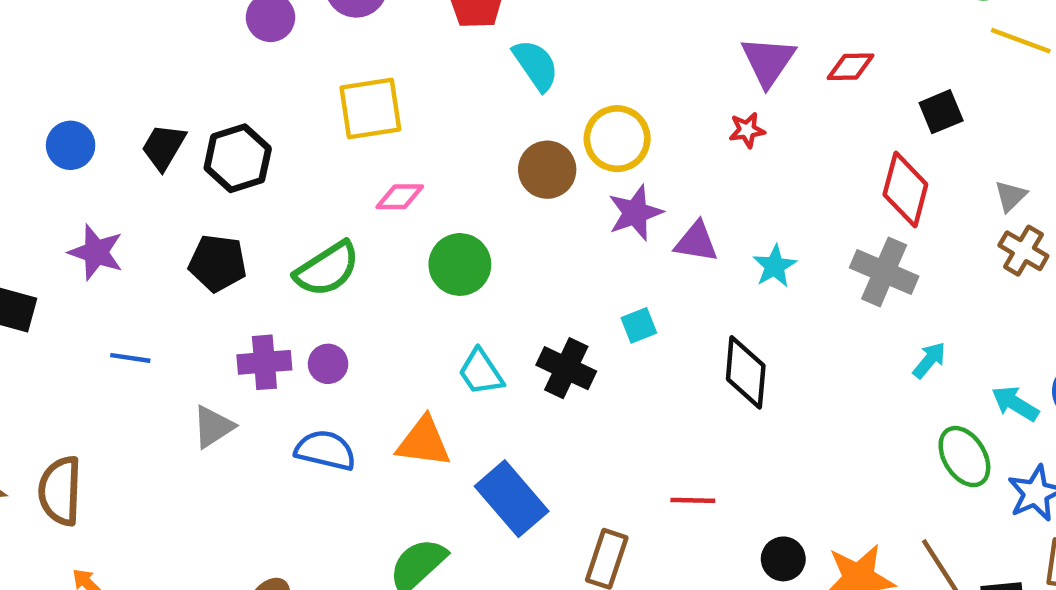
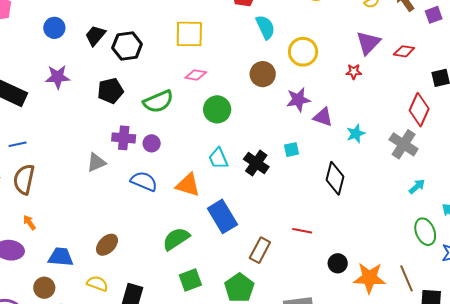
yellow circle: (617, 139) -> (303, 52), moved
purple star: (96, 252) -> (58, 77), turned -30
black pentagon: (218, 263) -> (110, 91), turned -30
blue line: (130, 358) -> (18, 144), moved, turned -30

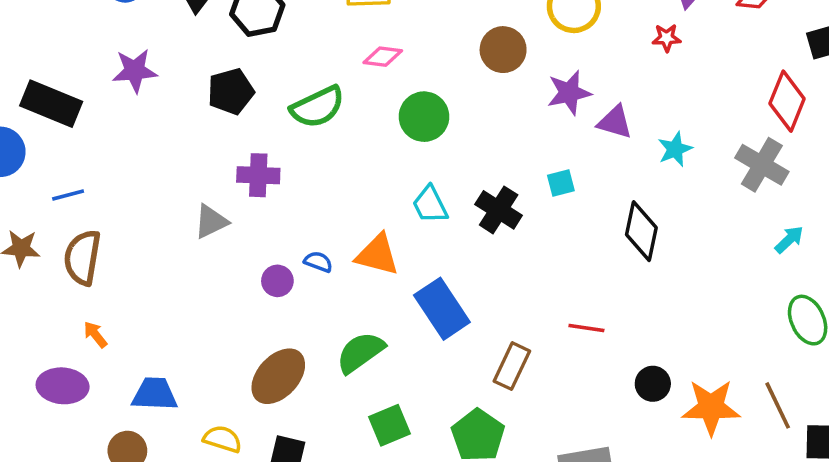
purple circle: (152, 143) -> (277, 281), moved
blue semicircle: (144, 181) -> (318, 262), moved, size x0.6
brown ellipse: (107, 245) -> (278, 376), moved, size x1.4

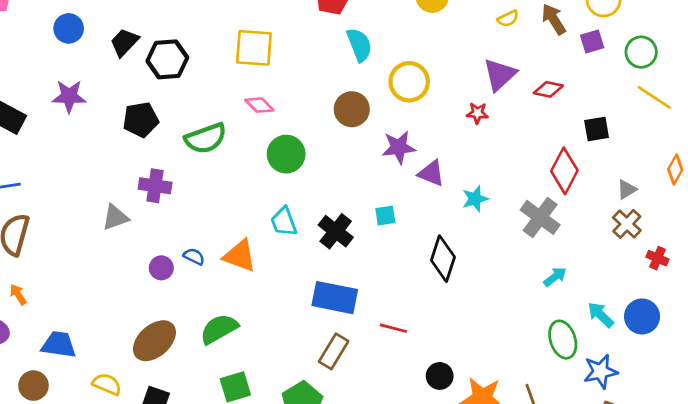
pink diamond: (383, 57) -> (259, 105), turned 32
blue rectangle: (442, 309) -> (335, 298), moved, turned -51

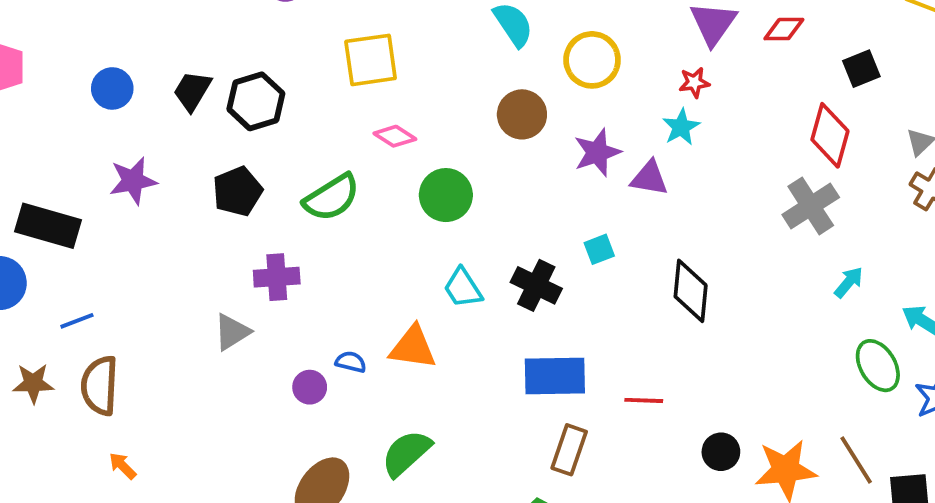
cyan star: (475, 199) -> (681, 127), moved
gray cross: (540, 217) -> (811, 206), turned 33

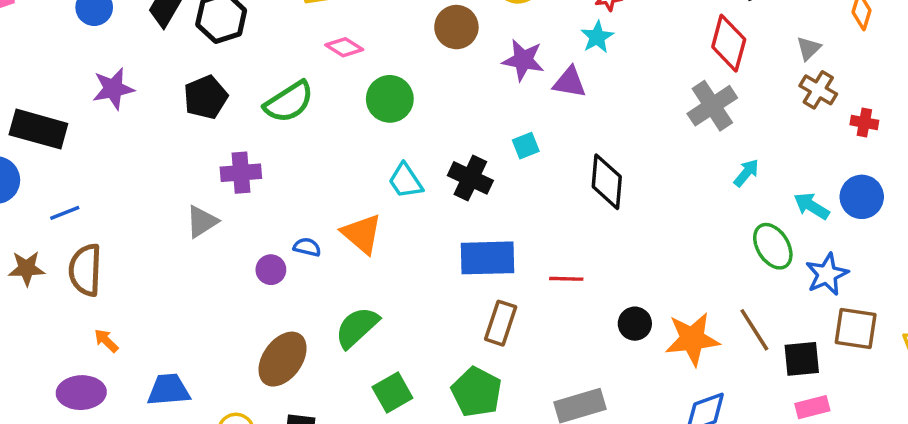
purple star: (597, 152) -> (523, 60), turned 30
orange triangle: (413, 347) -> (362, 234), turned 33

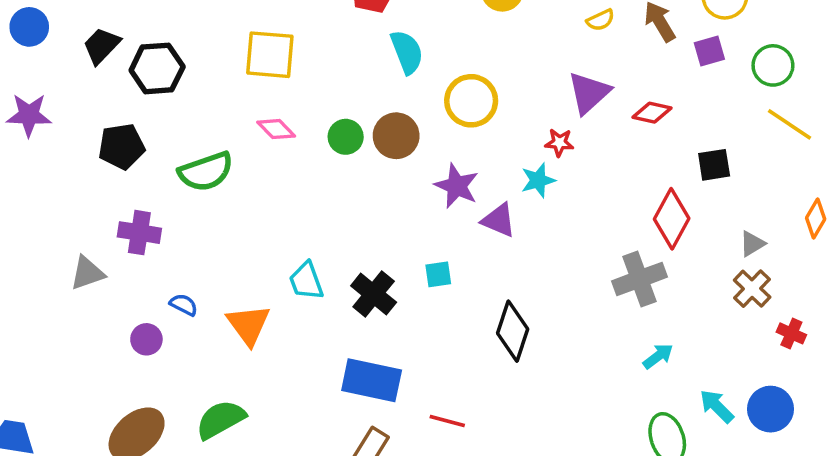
green circle: (390, 99) -> (346, 137), moved, size x0.7
blue semicircle: (307, 247) -> (184, 305), moved

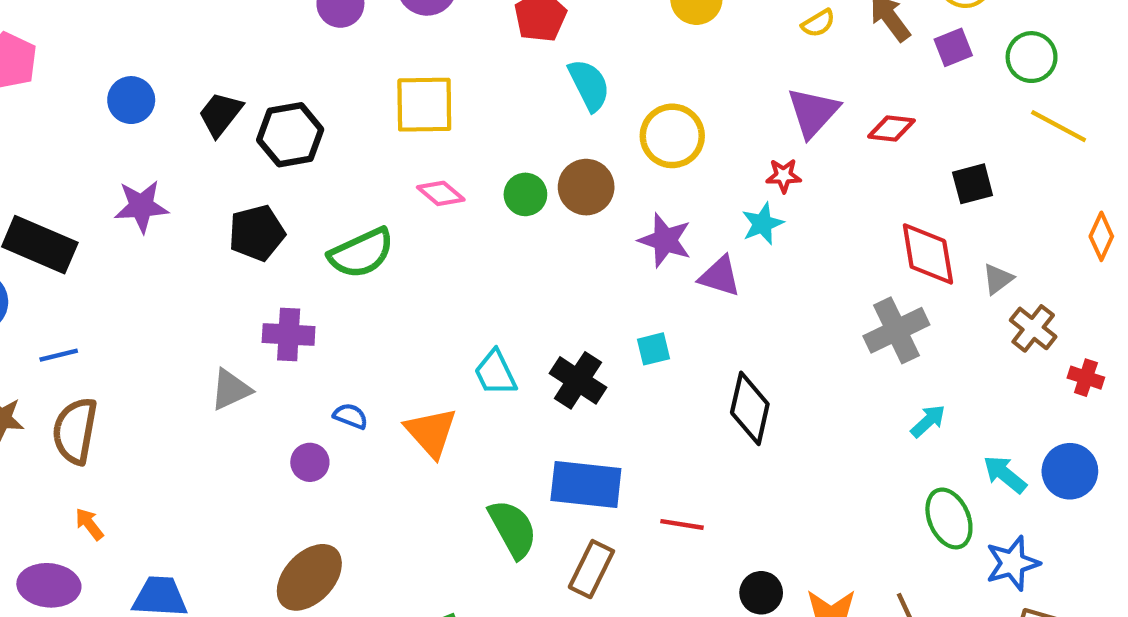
red diamond: (672, 219) -> (928, 254), turned -32
gray triangle: (752, 244) -> (998, 279), moved
green semicircle: (221, 419) -> (513, 529), moved, turned 96

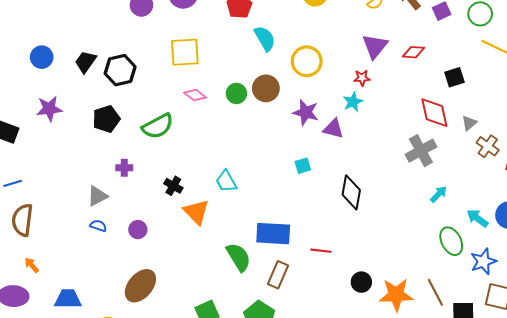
purple cross: (289, 334) -> (124, 168), size x0.7
black cross: (578, 380) -> (173, 186), moved, size x0.7
blue semicircle: (351, 416) -> (98, 226), moved

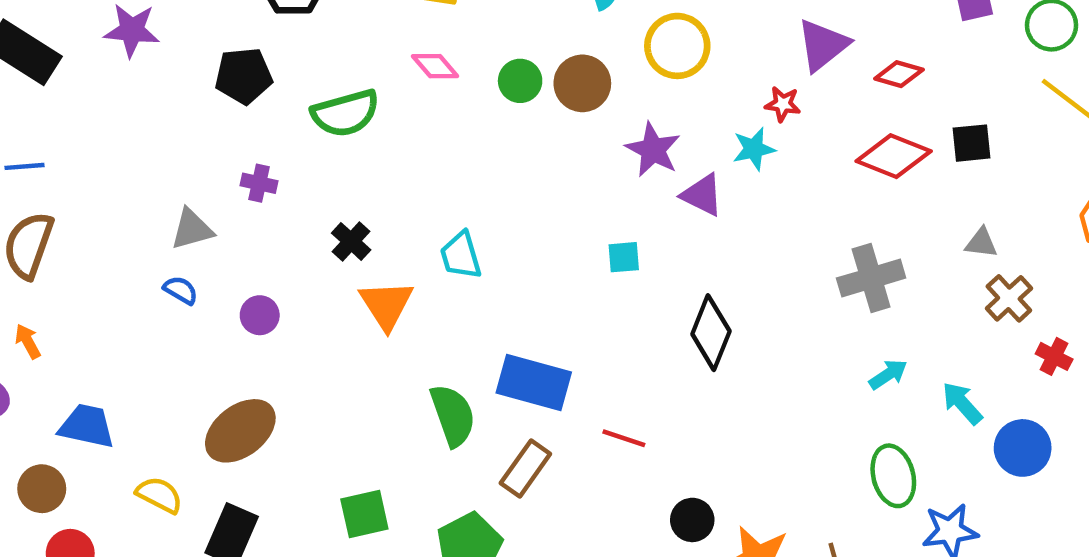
red diamond: (434, 113) -> (894, 156), moved, turned -68
gray triangle: (469, 123) -> (981, 243), turned 35
cyan arrow: (477, 218) -> (962, 403), moved

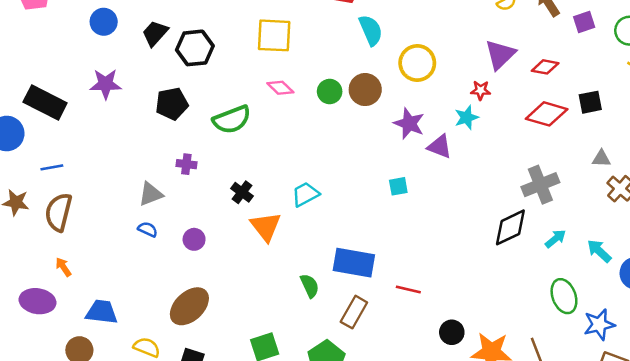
cyan trapezoid: (461, 255) -> (305, 194), turned 84
black diamond: (711, 333) -> (510, 227), moved, turned 48
green semicircle: (453, 415) -> (310, 286), size x0.7

